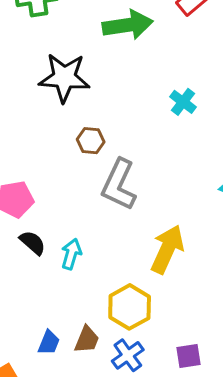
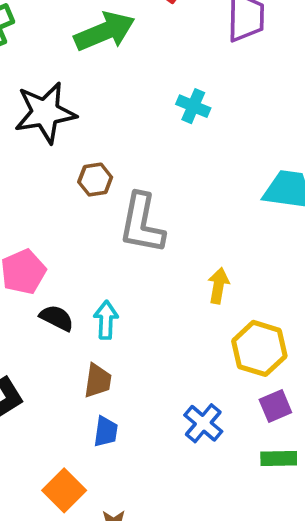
yellow arrow: (167, 249) -> (218, 286), size x0.6
yellow hexagon: (130, 307) -> (259, 348), moved
brown trapezoid: (87, 340) -> (98, 381), moved

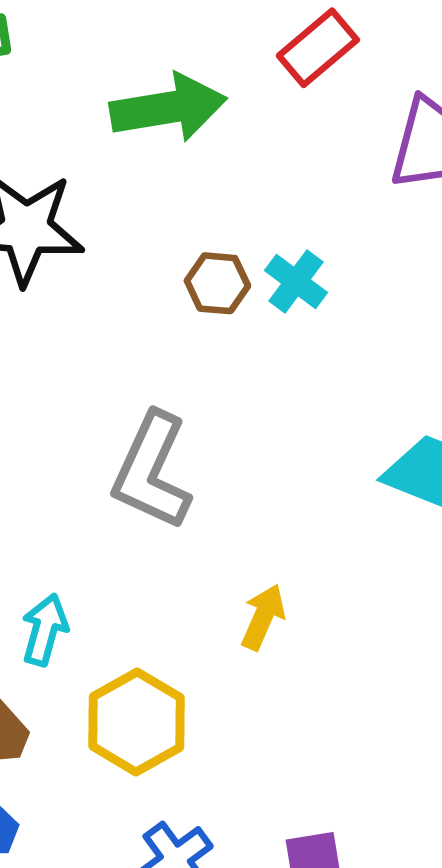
brown hexagon: (95, 180) -> (217, 283), moved
yellow hexagon: (259, 348) -> (136, 722), moved

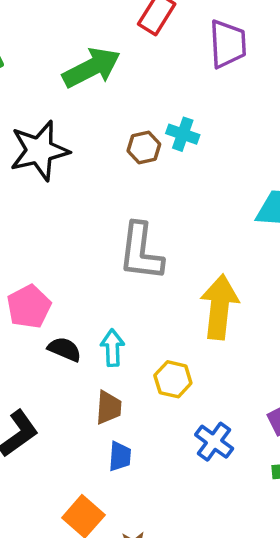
yellow arrow: (263, 617) -> (219, 307), size x1.8
yellow hexagon: (136, 722) -> (173, 379), size x0.7

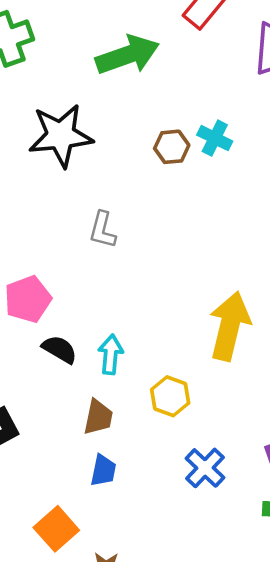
gray L-shape: (141, 252) -> (102, 230), moved, size x0.6

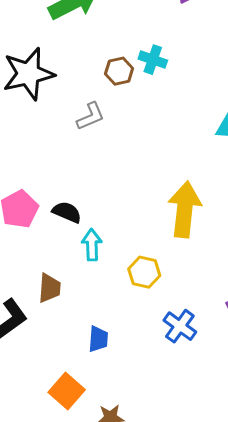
gray L-shape: (102, 230) -> (91, 116), moved, turned -120
black semicircle: (60, 349) -> (67, 212), moved
brown trapezoid: (98, 417) -> (49, 288), moved

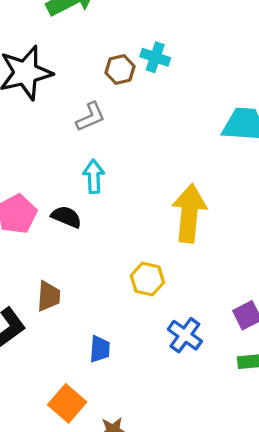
cyan arrow: (92, 245) -> (94, 176), moved

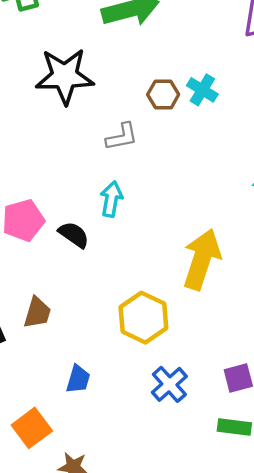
yellow hexagon: (147, 279) -> (143, 318), size x1.4

